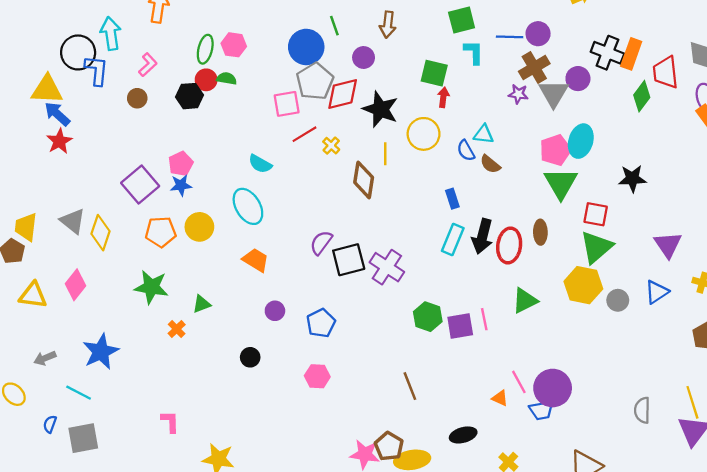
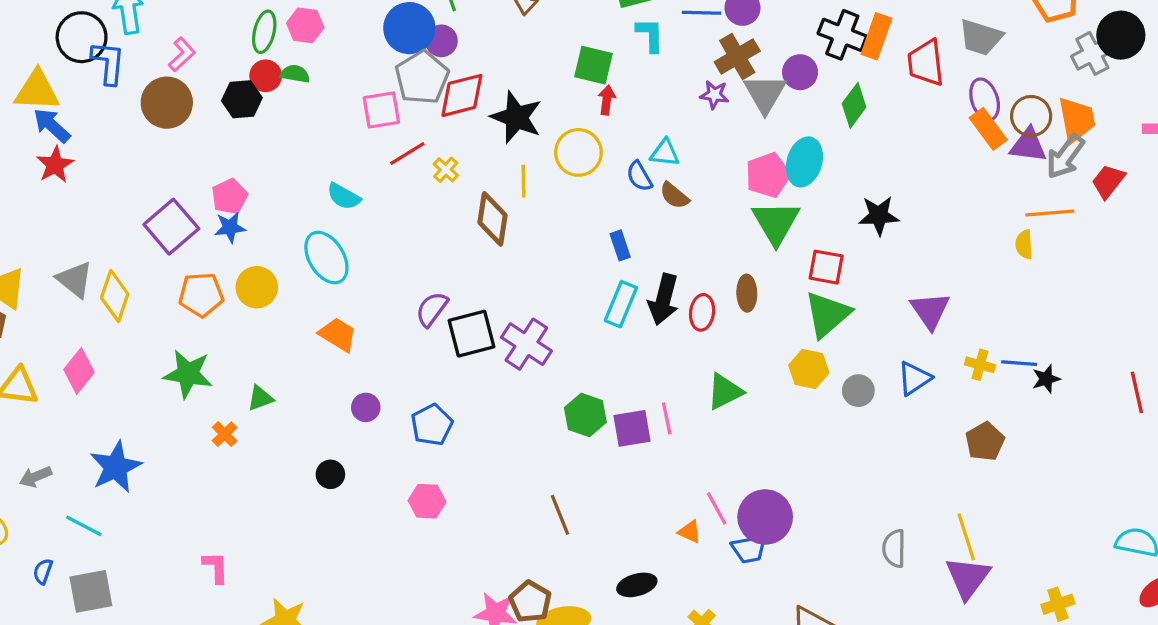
purple circle: (364, 57) -> (441, 41), moved
green diamond: (642, 96) -> (854, 105), moved
brown circle: (137, 98) -> (167, 103), size x1.8
red ellipse: (509, 245) -> (702, 312), size x0.7
yellow hexagon: (583, 285) -> (809, 369), size x0.7

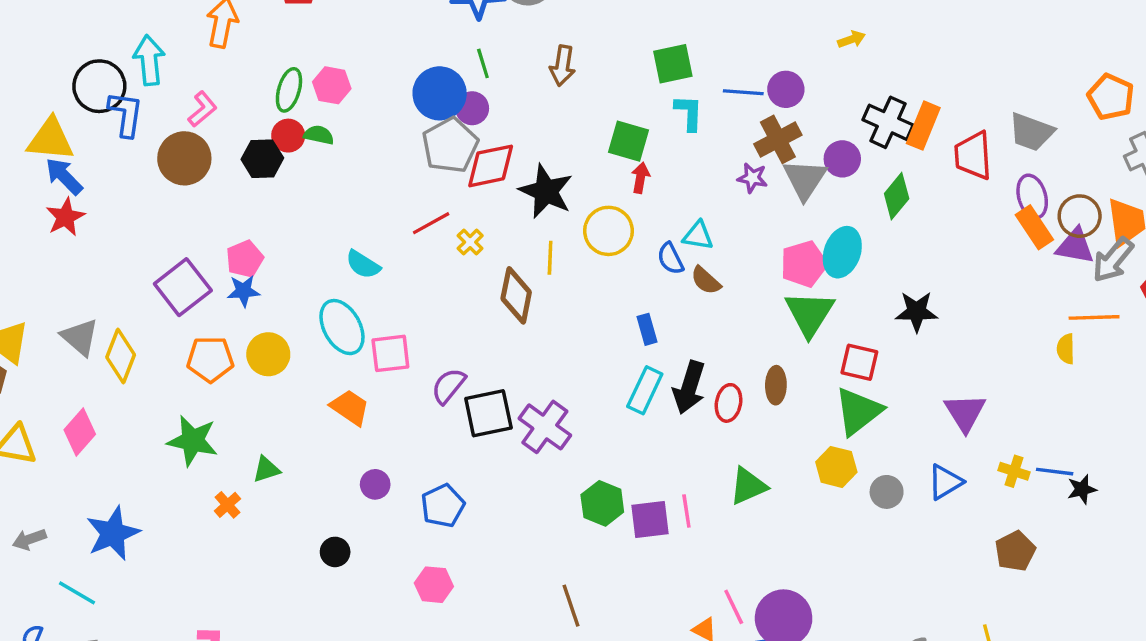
pink square: (381, 110) -> (390, 353), moved

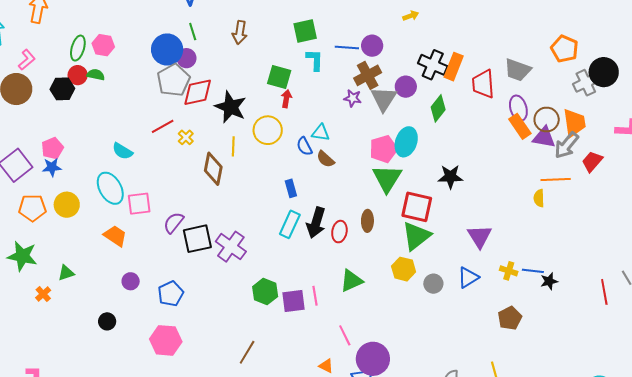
red square: (859, 362) -> (417, 207), size x1.4
pink hexagon: (434, 585) -> (166, 340), size x1.4
brown line: (571, 606) -> (247, 352), turned 50
pink line: (734, 607) -> (345, 335), moved

